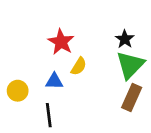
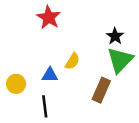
red star: (61, 42) -> (49, 17), moved
brown rectangle: (132, 97) -> (101, 90), moved

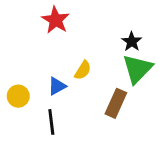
blue triangle: (50, 75) -> (57, 86), turned -30

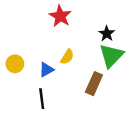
red star: (56, 20) -> (60, 16), moved
yellow circle: (18, 96) -> (15, 64), moved

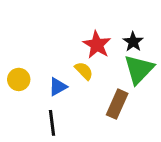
red star: (60, 16) -> (97, 45), moved
yellow semicircle: (67, 57) -> (84, 71), turned -77

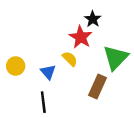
black star: (133, 42) -> (93, 19), moved
blue triangle: (58, 87) -> (48, 72), turned -42

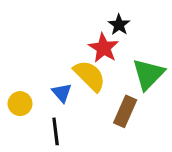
yellow semicircle: (70, 59) -> (90, 76), size x1.6
yellow circle: (16, 66) -> (20, 104), moved

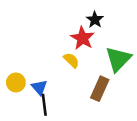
yellow semicircle: (90, 76) -> (71, 60), size x0.6
blue triangle: (62, 93) -> (39, 87), moved

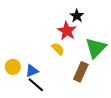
blue triangle: (39, 87) -> (32, 71), turned 48
black line: (44, 105) -> (36, 85), turned -42

